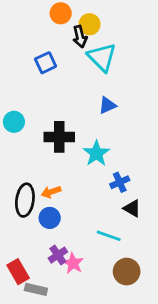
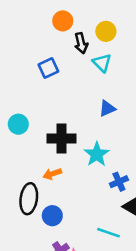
yellow circle: (89, 24) -> (106, 31), moved
cyan triangle: (102, 57) -> (102, 63), size x0.7
orange arrow: (51, 192) -> (52, 174), moved

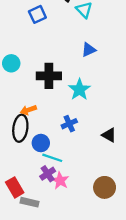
orange arrow: (52, 174) -> (28, 110), moved
blue cross: (119, 182) -> (69, 124), moved
cyan line: (108, 233) -> (52, 158), moved

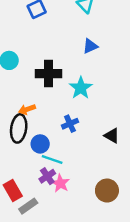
gray rectangle: (29, 202) -> (28, 206), turned -48

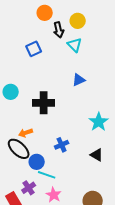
cyan star: (81, 88) -> (99, 122), moved
black ellipse: (19, 128) -> (19, 149), turned -55
purple cross: (47, 176) -> (29, 188), moved

